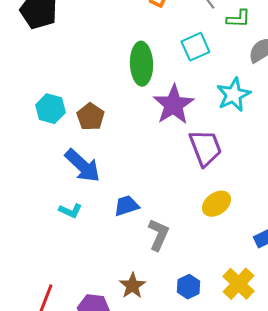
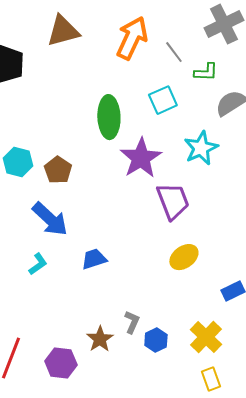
cyan L-shape: (70, 211) -> (38, 264), turned -60
gray L-shape: (158, 235) -> (132, 322), moved, size x0.7

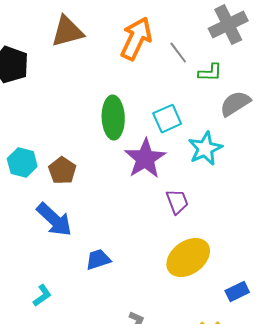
cyan square: (163, 100) -> (167, 119), moved
purple trapezoid: (173, 201) -> (177, 202), size x0.7
yellow ellipse: (184, 257) -> (188, 258), size x1.5
cyan L-shape: (38, 264) -> (42, 296), moved

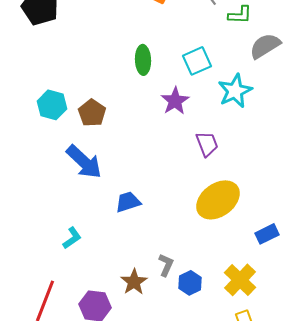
green ellipse: (113, 118) -> (143, 60), size x0.7
purple star: (145, 159) -> (175, 101), size x0.7

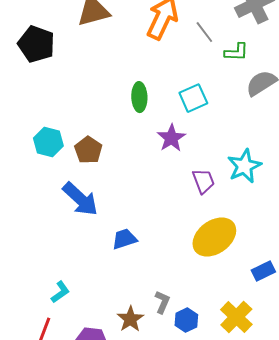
cyan star: (235, 91) -> (244, 166), moved
cyan L-shape: (72, 238) -> (60, 292), moved

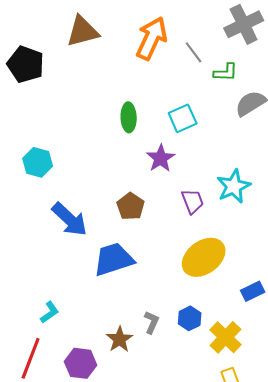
brown pentagon: (88, 150) -> (131, 206), moved
blue trapezoid: (124, 239) -> (114, 259), size x1.6
blue hexagon: (186, 320) -> (190, 318), moved

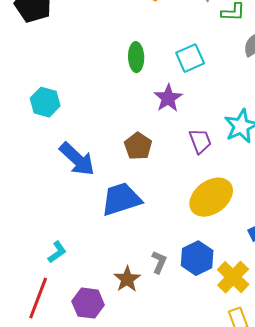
blue hexagon: (190, 318) -> (197, 258), size x1.4

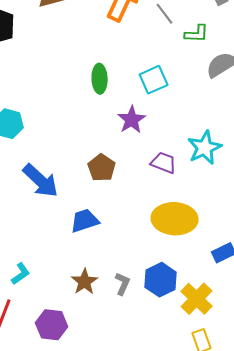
purple trapezoid: (200, 141) -> (164, 163), turned -48
yellow ellipse: (211, 197) -> (175, 219), turned 39
blue trapezoid: (121, 199) -> (85, 221), size x0.7
brown star: (127, 279) -> (85, 282), moved

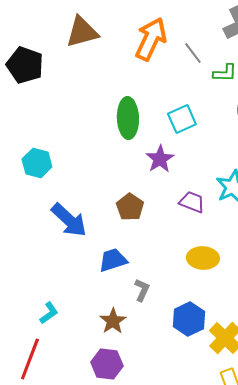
green ellipse: (100, 79) -> (128, 118), size x1.4
yellow ellipse: (175, 219) -> (203, 258), size x0.7
gray L-shape: (123, 284) -> (142, 290), moved
purple hexagon: (52, 325) -> (107, 364), moved

